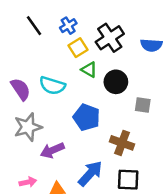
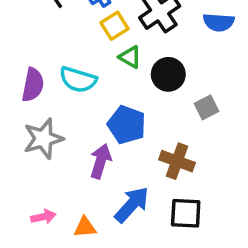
purple semicircle: (21, 89) -> (33, 85), turned 45
gray square: (143, 105) -> (206, 107), turned -35
purple arrow: (52, 150) -> (101, 161), moved, turned 130

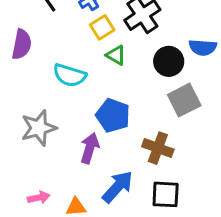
blue semicircle: (219, 22) -> (203, 47), moved
black circle: (168, 74) -> (169, 61), moved
purple semicircle: (33, 85) -> (22, 44), moved
gray square: (206, 107) -> (184, 100), size x1.5

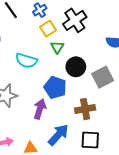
green triangle: (116, 55) -> (57, 47), turned 32
black circle: (169, 61) -> (76, 67), moved
brown cross: (158, 148) -> (85, 109), turned -30

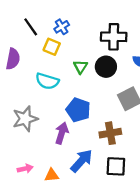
black cross: (75, 20) -> (114, 37), moved, turned 35
yellow square: (48, 29) -> (52, 47), moved, turned -35
black circle: (76, 67) -> (106, 67), moved

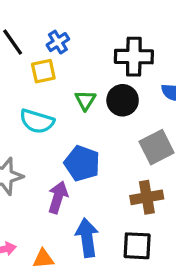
yellow square: (52, 47) -> (43, 71), turned -35
brown cross: (110, 133) -> (147, 197), moved
blue arrow: (82, 161) -> (87, 238), turned -50

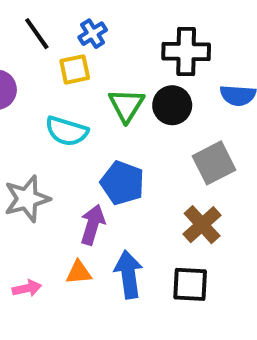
green triangle: (85, 100) -> (126, 105), size x1.4
brown cross: (147, 197) -> (202, 225), turned -32
orange triangle: (43, 259) -> (79, 272), moved

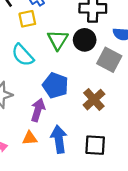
cyan semicircle: (67, 131) -> (23, 55), turned 30
gray square: (214, 163) -> (109, 60), moved, turned -35
brown cross: (202, 225) -> (94, 100), moved

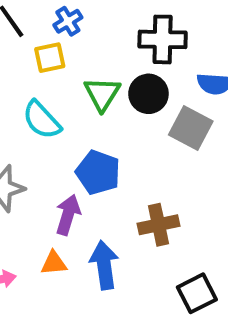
brown cross: (94, 100) -> (159, 225), moved, turned 30
black square: (95, 145) -> (197, 293), moved, turned -30

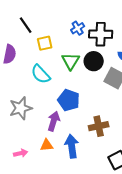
blue cross: (68, 21) -> (78, 28), moved

